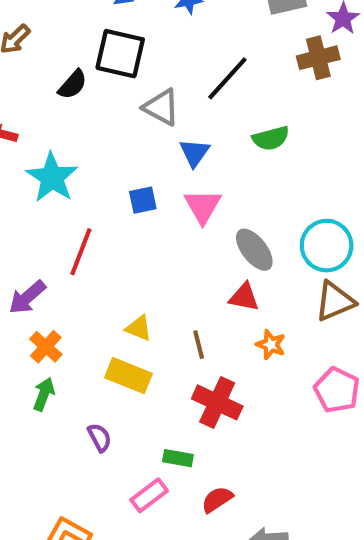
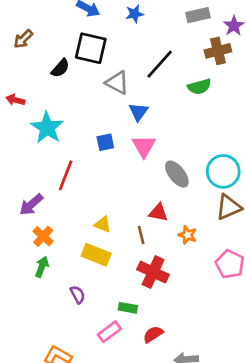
green semicircle: (271, 138) -> (199, 87), moved
red triangle: (244, 297) -> (158, 212), moved

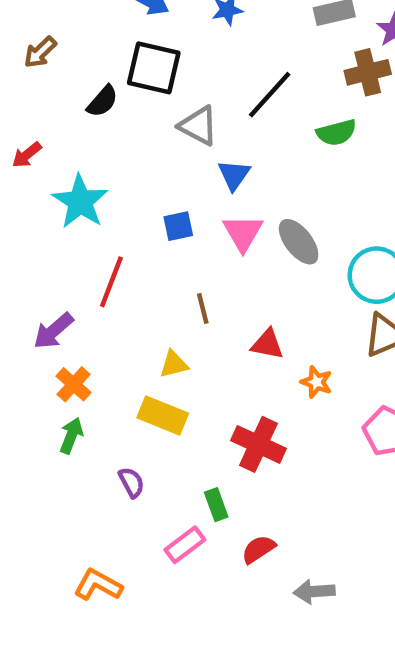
red arrow: (15, 100) -> (27, 155), turned -54
gray ellipse: (177, 174) -> (299, 242), moved
yellow triangle: (103, 224) -> (174, 364), turned -36
brown line: (141, 235) -> (203, 309), moved
green rectangle: (128, 308) -> (216, 505), turned 60

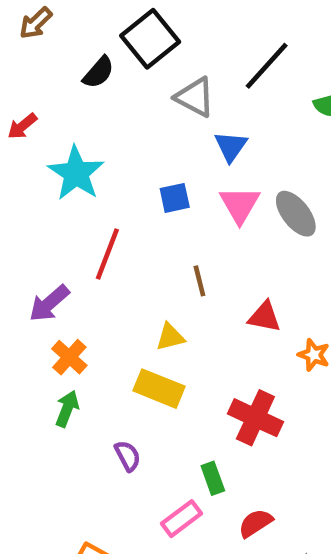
black square: (154, 68) -> (150, 39), turned 38

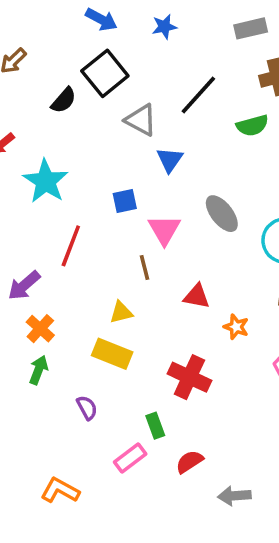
pink triangle: (240, 205) -> (164, 230), moved

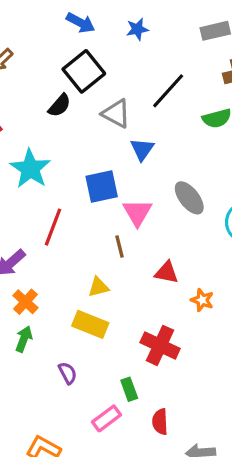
black semicircle: (64, 100) -> (59, 105), moved
blue square: (125, 201) -> (102, 187), size x1.5
red semicircle: (189, 462) -> (160, 422), turned -60

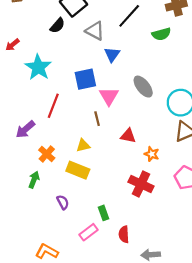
orange cross: (25, 302) -> (47, 154), moved
red cross: (160, 345) -> (141, 184), moved

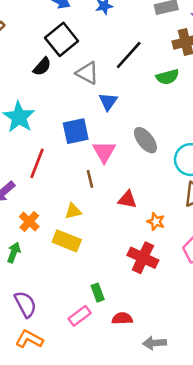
purple semicircle: (63, 202) -> (25, 304), moved, size x1.5
red semicircle: (124, 234) -> (122, 318), turned 91

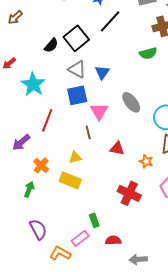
black square: (62, 39) -> (76, 38), moved
black line: (129, 55) -> (110, 21), moved
gray triangle: (87, 73) -> (77, 69), moved
orange star: (156, 222) -> (146, 161), moved
orange L-shape: (29, 339) -> (60, 253), moved

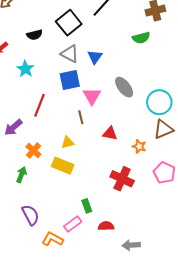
black semicircle: (51, 45) -> (34, 35), moved, turned 35
cyan star: (33, 84) -> (25, 69), size x0.7

